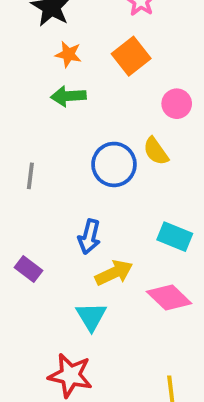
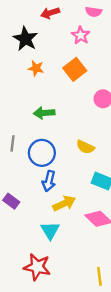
green arrow: (68, 96) -> (44, 113), moved
yellow semicircle: (156, 151) -> (85, 147), moved, turned -30
blue circle: (114, 164) -> (42, 153), moved

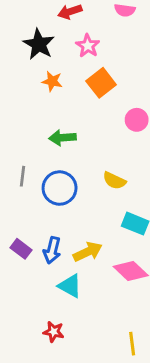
pink star: (81, 35) -> (88, 46), moved
blue arrow: (49, 181) -> (52, 250), moved
cyan triangle: (50, 230) -> (70, 286), turned -30
red star: (37, 267) -> (54, 332), size x0.6

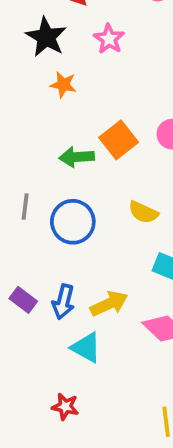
orange square: (101, 83) -> (119, 140), moved

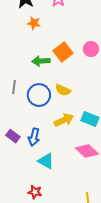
yellow semicircle: (143, 212) -> (63, 90), moved
yellow arrow: (109, 304) -> (64, 120), moved

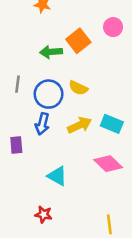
pink circle: (91, 49) -> (113, 27), moved
purple rectangle: (13, 136) -> (16, 145), turned 48
blue arrow: (34, 137) -> (42, 124), moved

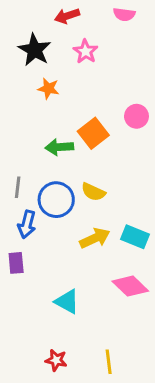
blue arrow: (42, 124) -> (27, 224), moved
red star: (44, 214) -> (56, 360), moved
yellow line: (109, 224) -> (109, 362), moved

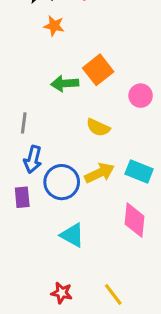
pink circle: (136, 116) -> (141, 96), moved
blue circle: (56, 200) -> (62, 182), moved
pink diamond: (130, 286) -> (135, 220), turned 52
yellow line: (109, 362) -> (113, 294), turned -30

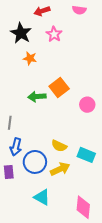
yellow semicircle: (98, 127) -> (59, 146), moved
yellow arrow: (100, 173) -> (60, 169), moved
pink diamond: (135, 220) -> (83, 207), moved

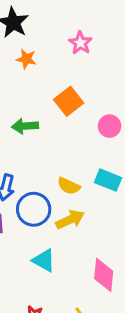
pink star: (54, 34) -> (80, 43), moved
green arrow: (37, 97) -> (25, 126), moved
cyan rectangle: (86, 155) -> (108, 180), moved

